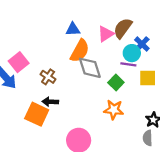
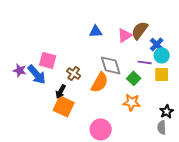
orange semicircle: (80, 51) -> (100, 82), moved
cyan circle: (132, 53) -> (162, 55), moved
pink square: (19, 62) -> (48, 60), turned -36
black arrow: (50, 102) -> (61, 91), moved, turned -64

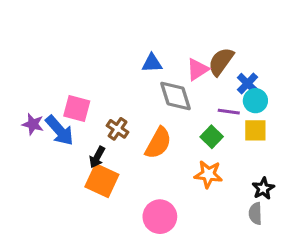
gray diamond: (111, 65) -> (176, 96), moved

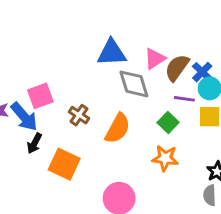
brown semicircle: (221, 62) -> (177, 68), moved
blue triangle: (152, 63) -> (112, 53), size x1.5
pink square: (77, 109) -> (40, 96), turned -35
black arrow: (97, 157) -> (34, 143), moved

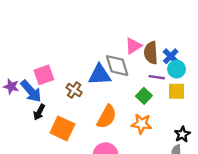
blue triangle: (112, 53) -> (100, 75), moved
brown semicircle: (177, 68) -> (151, 53), turned -40
orange semicircle: (118, 128) -> (107, 117), moved

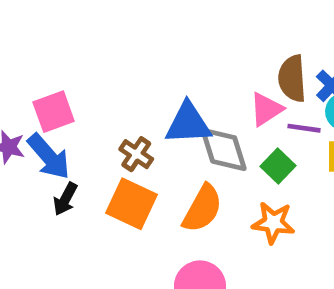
pink triangle: (133, 46) -> (266, 109), moved
gray diamond: (117, 66) -> (224, 149), moved
pink square: (44, 75) -> (54, 112), moved
orange square: (62, 128) -> (131, 204), moved

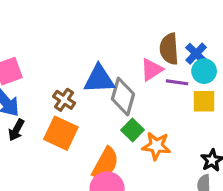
gray diamond: (224, 149) -> (123, 97), turned 33
green square: (278, 166) -> (132, 130), moved
orange semicircle: (202, 208) -> (105, 163), moved

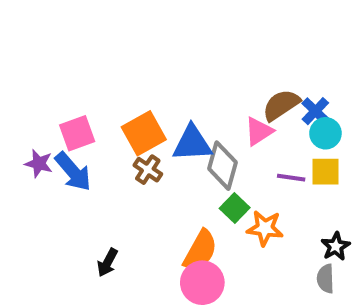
brown semicircle: (169, 49) -> (281, 105), turned 60
purple line: (177, 82) -> (291, 178), moved
black arrow: (16, 130) -> (107, 262), moved
orange square: (61, 133) -> (144, 133), moved, turned 36

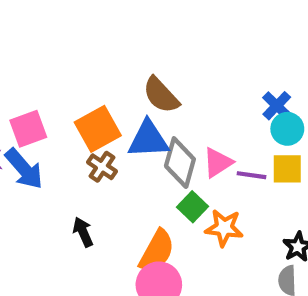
brown semicircle: (281, 105) -> (161, 95), moved, turned -99
pink triangle: (259, 131) -> (218, 163), moved
black arrow: (107, 262) -> (83, 232), moved, turned 128

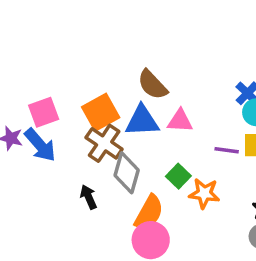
gray diamond: (180, 163) -> (127, 173), moved
pink triangle: (218, 163) -> (180, 121), moved, turned 36
brown cross: (102, 167) -> (104, 143), size x1.5

